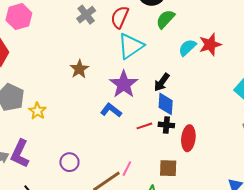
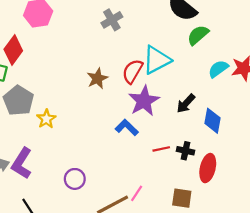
red semicircle: (120, 17) -> (132, 71), moved
blue diamond: (166, 104) -> (212, 121), moved

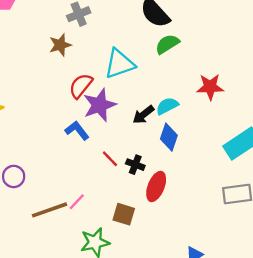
cyan semicircle: (218, 69) -> (167, 106), moved
red semicircle: (132, 71) -> (81, 86), moved
brown star: (97, 78) -> (60, 45), moved
red line: (161, 149) -> (110, 159), turned 49

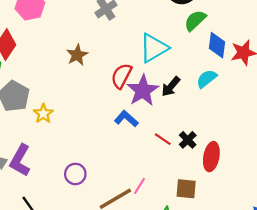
brown star: (60, 45) -> (77, 55), moved
black arrow: (143, 115) -> (171, 87), moved
blue diamond: (169, 137) -> (217, 45), moved
black cross: (135, 165) -> (188, 140), turned 36

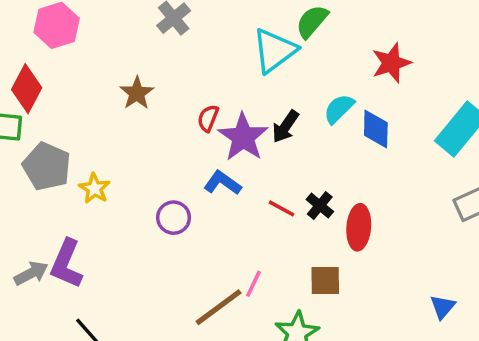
blue diamond: (217, 45) -> (376, 129), moved
cyan triangle: (154, 48) -> (274, 51), moved
red semicircle: (121, 76) -> (208, 118), size x0.7
purple circle: (75, 174) -> (174, 218), moved

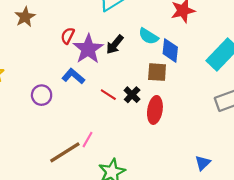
cyan semicircle: (339, 109) -> (148, 36), turned -108
brown square: (325, 280) -> (157, 72), moved

